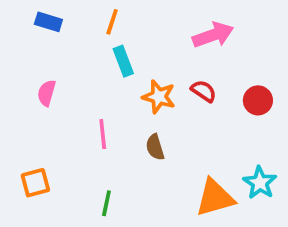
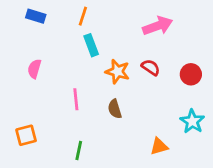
cyan star: (260, 183) -> (192, 121), moved
orange triangle: (215, 198) -> (159, 146), size x0.6

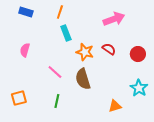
pink line: (76, 99) -> (55, 72), turned -42
brown semicircle: (115, 109) -> (83, 79), size x1.5
green line: (79, 150) -> (57, 101), moved

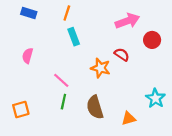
orange star: (85, 52) -> (100, 68), moved
red circle: (138, 54) -> (152, 40), moved
brown semicircle: (83, 79) -> (95, 107), moved
green line: (57, 101) -> (63, 102), moved

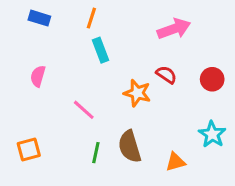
red circle: (152, 40) -> (212, 79), moved
green line: (63, 102) -> (96, 153), moved

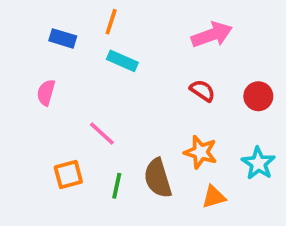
blue rectangle: (39, 18) -> (63, 38), moved
cyan rectangle: (101, 50) -> (122, 61), turned -45
orange star: (137, 93) -> (201, 152), moved
orange square: (29, 150) -> (68, 174), moved

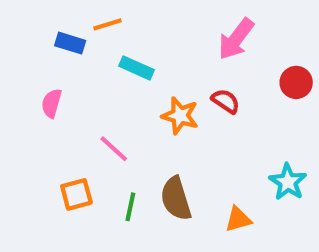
orange line: (111, 22) -> (107, 24), moved, turned 55
pink arrow: (212, 35) -> (236, 39), turned 147
red circle: (258, 96) -> (296, 82), moved
orange star: (201, 152) -> (180, 116), moved

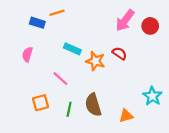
cyan rectangle: (137, 68) -> (72, 49), moved
red circle: (296, 82) -> (150, 26), moved

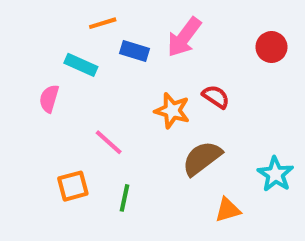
pink arrow: (125, 20) -> (184, 37), moved
blue rectangle: (37, 23) -> (134, 51), moved
cyan rectangle: (72, 49) -> (81, 65), moved
brown semicircle: (93, 105) -> (202, 158), moved, turned 70

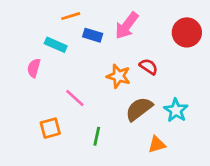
red circle: (271, 47) -> (187, 32), size x1.4
cyan star: (275, 174) -> (176, 110), moved
green line: (125, 198) -> (97, 136), moved

